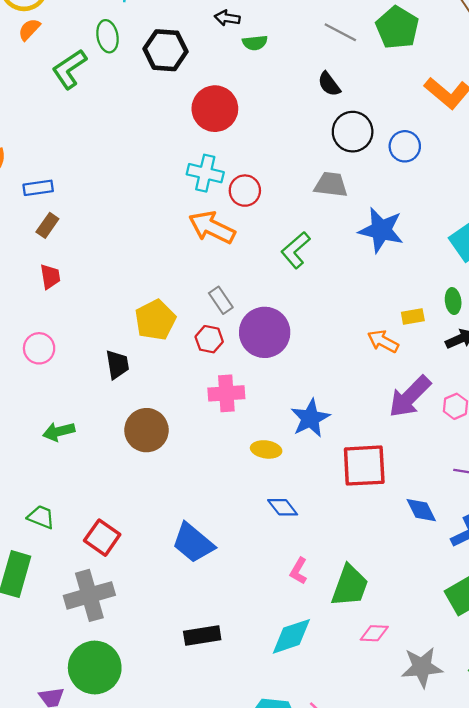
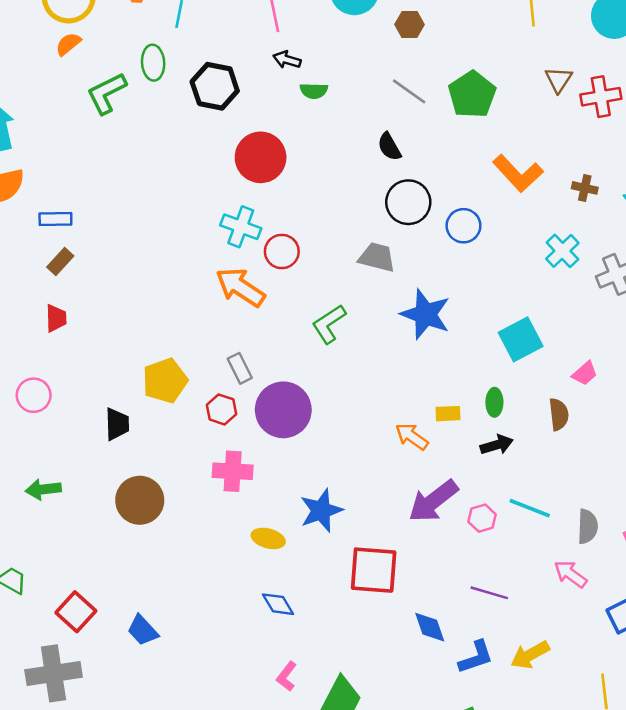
blue trapezoid: (193, 543) -> (143, 630), moved, size x0.7

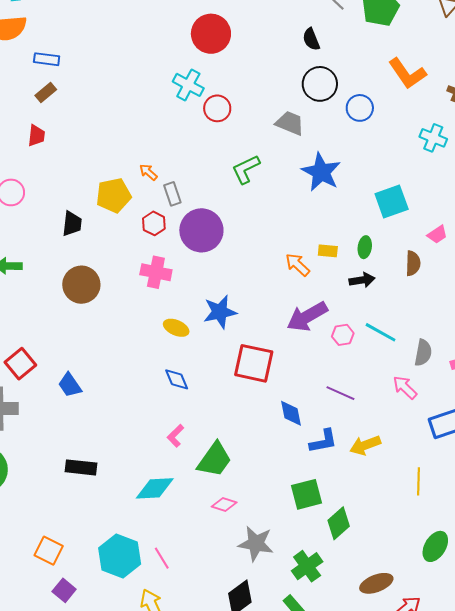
cyan cross: (562, 251) -> (433, 138), turned -32
orange arrow: (240, 287) -> (148, 172), moved, size x0.5

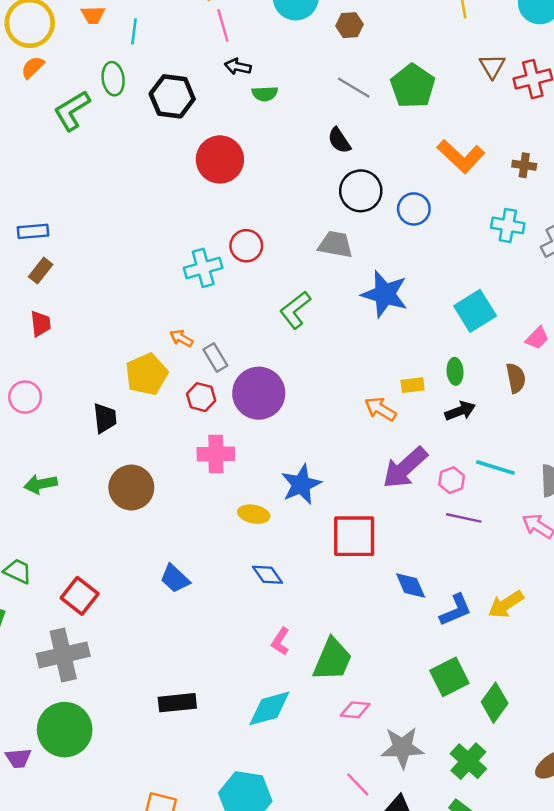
cyan cross: (188, 85) -> (203, 268), moved, turned -32
blue trapezoid: (70, 385) -> (175, 579), moved
purple line: (340, 393) -> (464, 518), moved
pink line: (162, 558) -> (358, 784), moved

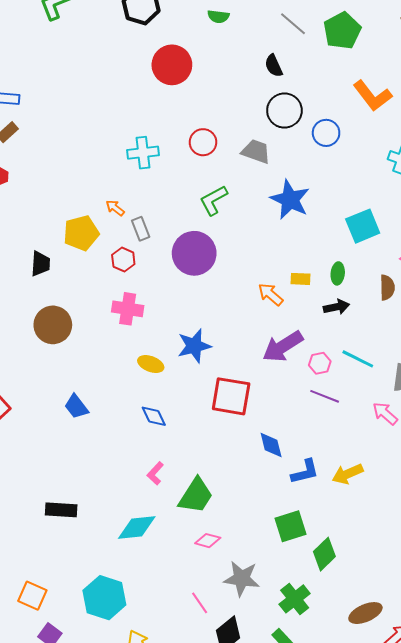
red circle: (246, 246) -> (203, 142), moved
purple circle: (259, 393) -> (194, 253), moved

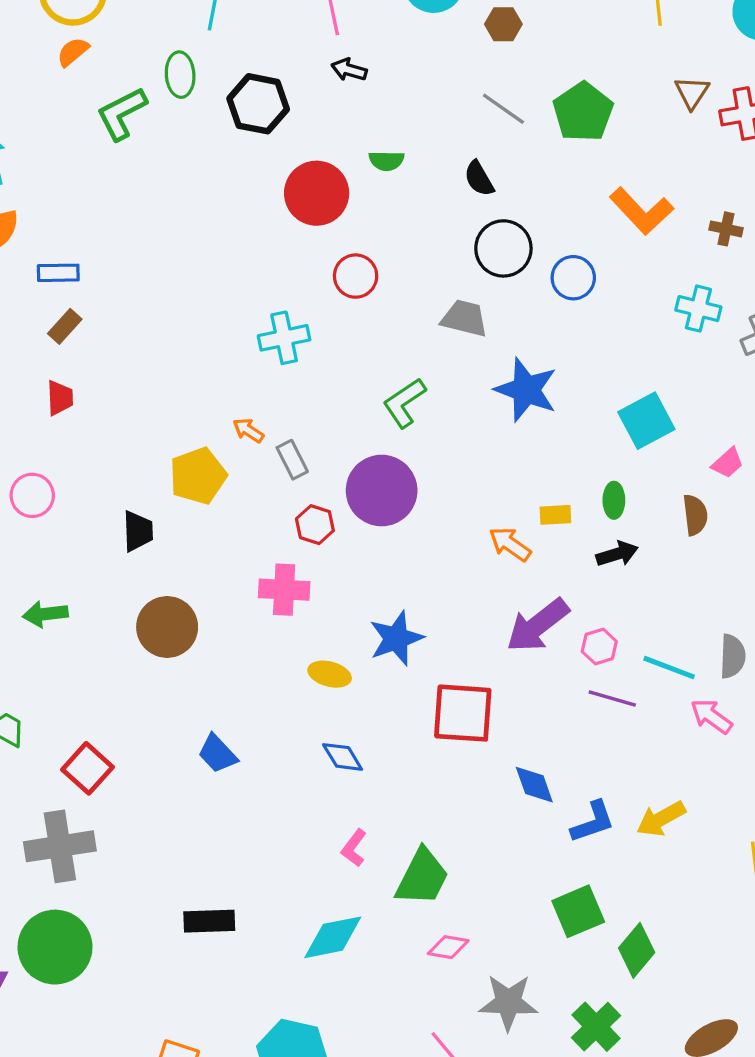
green semicircle: (218, 17) -> (386, 161), moved
red circle: (203, 142) -> (356, 276), moved
red hexagon: (123, 260) -> (315, 525), moved
cyan line: (358, 359) -> (669, 668), moved

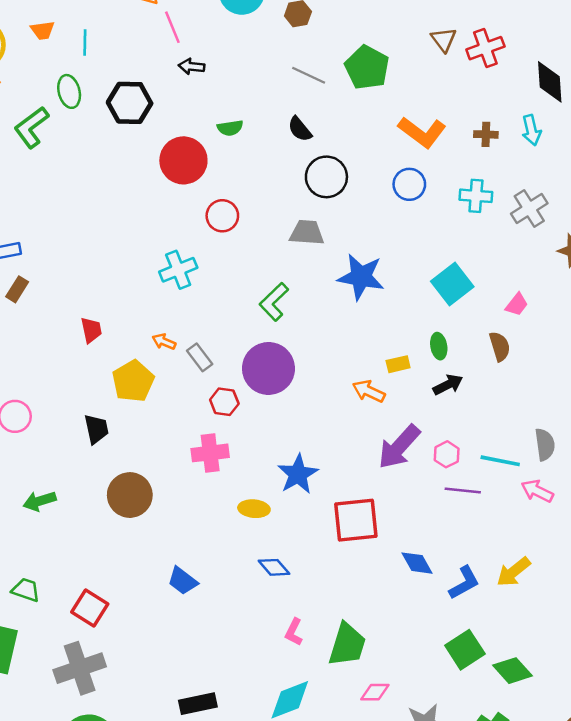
blue circle: (573, 278) -> (409, 184), moved
red trapezoid: (60, 398) -> (91, 330), moved
green diamond: (637, 950) -> (512, 671), turned -72

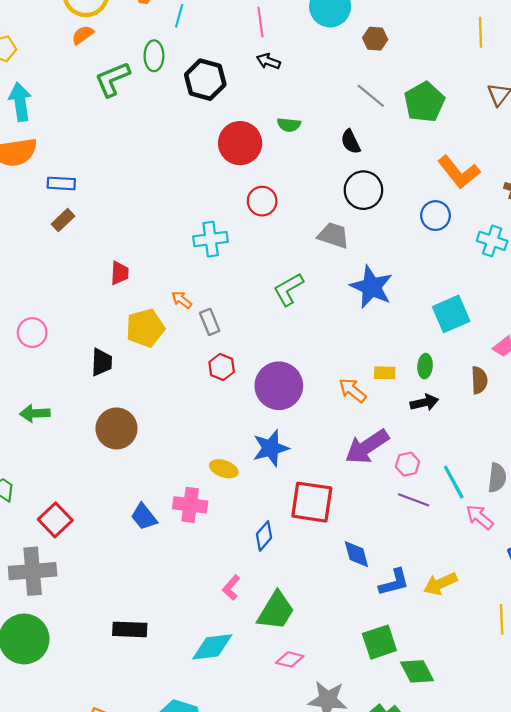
purple circle: (268, 368) -> (279, 386), moved
pink cross: (210, 453) -> (190, 505), moved
cyan line: (500, 461) -> (454, 482), turned 36
blue diamond: (274, 567) -> (264, 536), moved, turned 68

